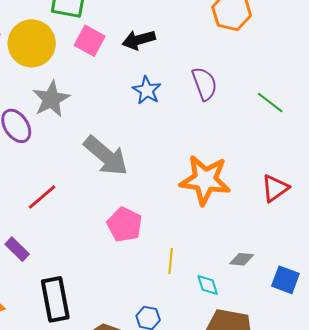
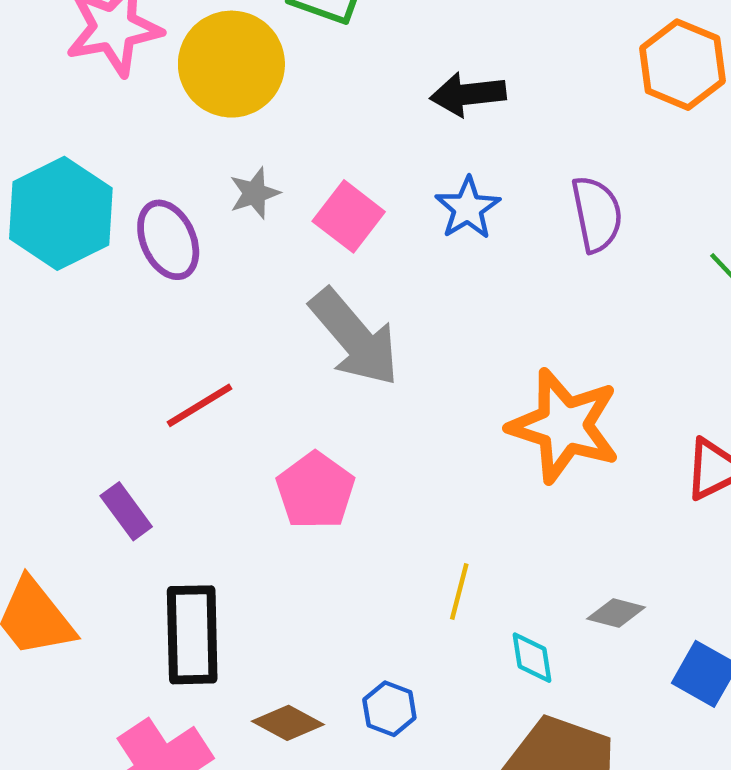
pink square: (90, 41) -> (349, 216), moved
gray star: (51, 99) -> (255, 193), size x0.6
pink pentagon: (124, 225) -> (315, 491), moved

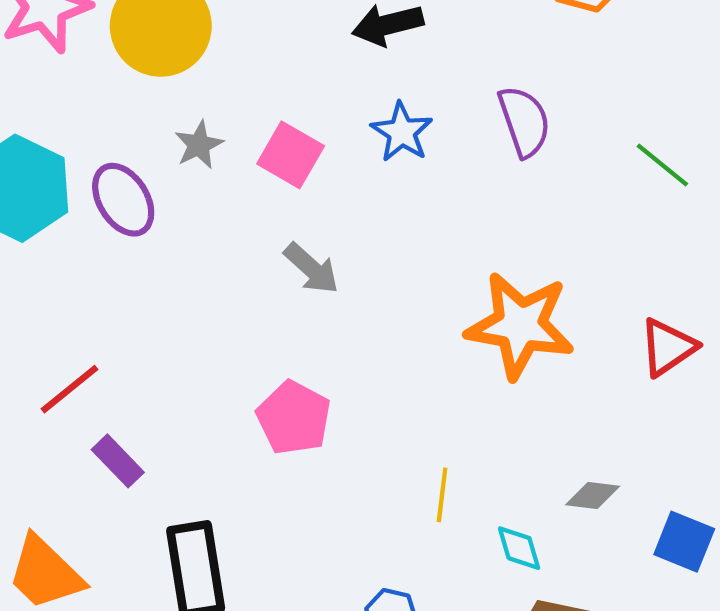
gray arrow: (355, 337) -> (311, 268), size x0.6
red line: (199, 405) -> (69, 389), moved

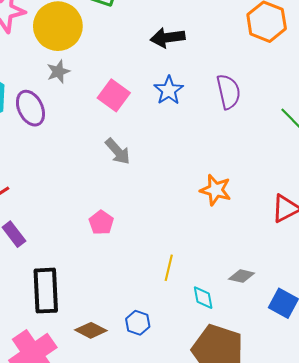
gray star: (199, 145) -> (58, 72), moved
orange star: (520, 325) -> (216, 190), size x0.6
pink pentagon: (294, 418) -> (101, 223), size x0.7

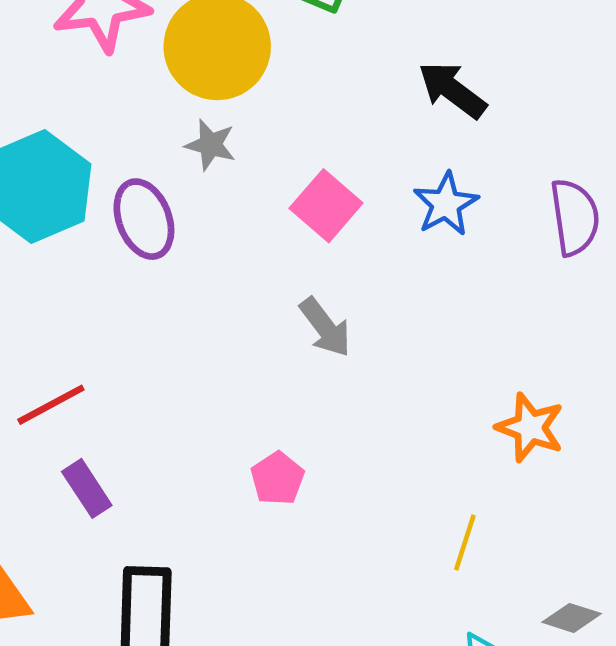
black arrow: (168, 38) -> (452, 90), turned 40
gray star: (58, 72) -> (210, 145), turned 30
yellow line: (169, 268) -> (465, 542), moved

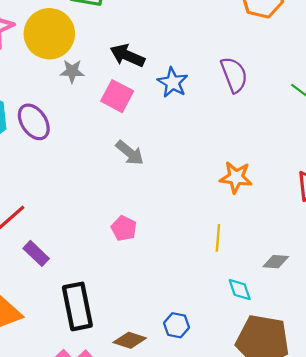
black arrow: (452, 90) -> (127, 56), moved
gray star: (210, 145) -> (72, 71), moved

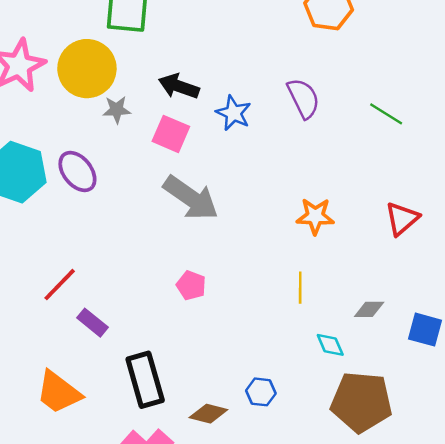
gray arrow: (130, 153) -> (191, 198), size x1.6

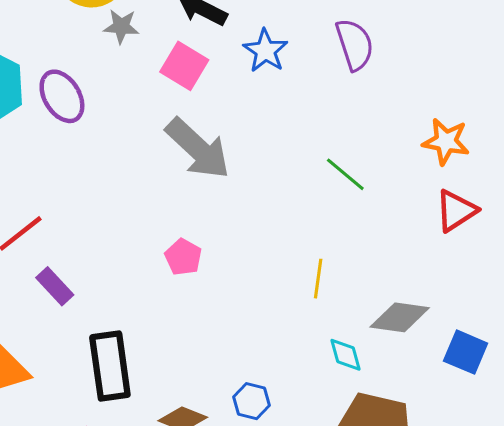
green line: (386, 114) -> (345, 174), moved
orange star: (315, 216) -> (446, 142), moved
gray diamond: (369, 309) -> (400, 317), size x1.5

